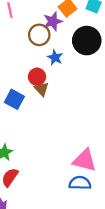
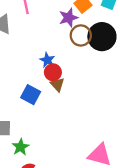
brown circle: (39, 35) -> (81, 35), moved
blue star: (55, 57) -> (47, 60), moved

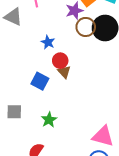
blue star: (47, 60) -> (48, 42), moved
green star: (21, 147) -> (49, 120), moved

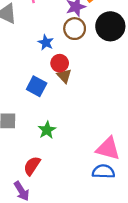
brown circle: (86, 27) -> (75, 29), moved

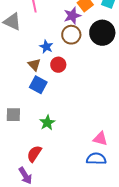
brown triangle: (64, 76) -> (34, 65), moved
pink triangle: (108, 148) -> (100, 139), size x0.7

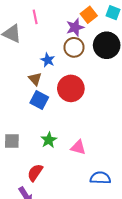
red circle: (58, 65) -> (71, 88), moved, size x1.6
gray square: (13, 115) -> (12, 141), moved
pink triangle: (100, 139) -> (78, 147), moved

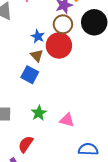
brown triangle: (35, 79) -> (37, 56), moved
red circle: (71, 88) -> (59, 45), moved

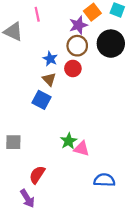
red circle: (59, 45) -> (73, 68), size x0.6
green star: (39, 113) -> (69, 141), moved

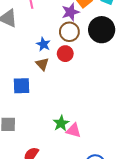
blue square: (41, 100) -> (22, 86), moved, turned -30

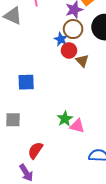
blue star: (43, 44) -> (61, 39), moved
brown triangle: (42, 64) -> (82, 61), moved

